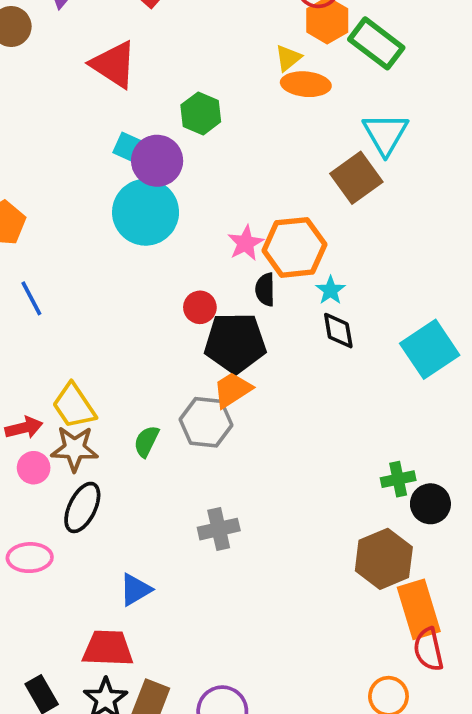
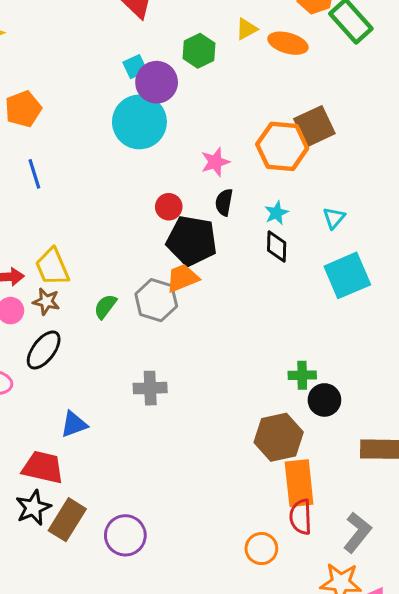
yellow triangle: (288, 58) -> (246, 29), moved
cyan triangle: (385, 134) -> (334, 218), moved, size x0.6
cyan square: (128, 147) -> (135, 67), turned 30
orange hexagon: (294, 247) -> (282, 146), moved
brown star: (75, 449) -> (46, 301), size x0.7

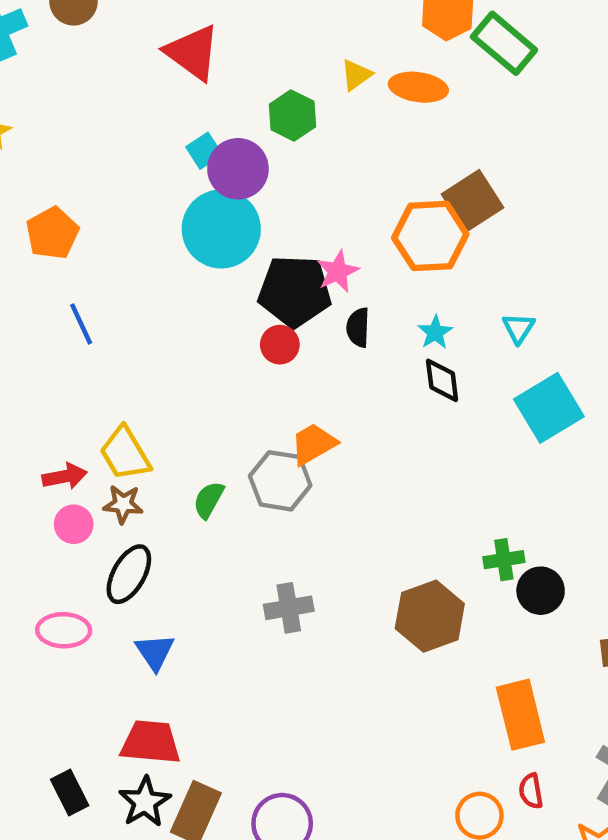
black pentagon: (192, 241) -> (295, 291), moved
blue triangle: (74, 424) -> (155, 652), moved, turned -36
brown hexagon: (279, 437) -> (430, 616), moved
red semicircle: (301, 517) -> (531, 791), moved, size x0.7

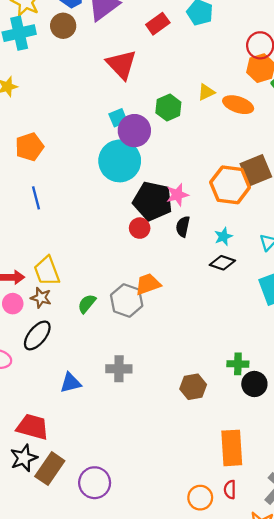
black diamond: (442, 380) -> (222, 263), turned -75
brown hexagon: (430, 616) -> (193, 387), size x0.7
blue triangle: (155, 652) -> (71, 383), moved, turned 40

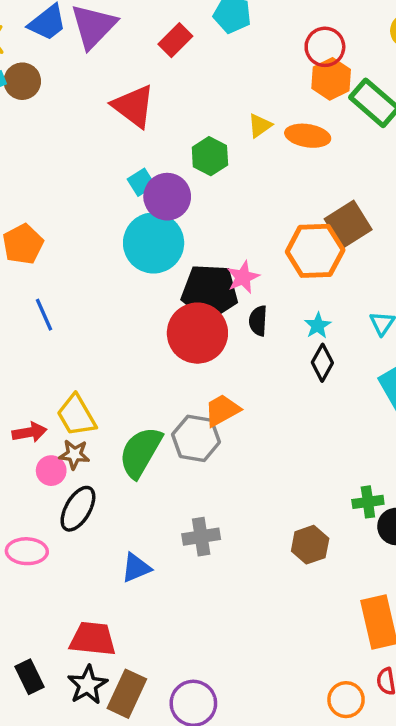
brown circle: (63, 26) -> (22, 81), moved
red circle: (140, 228) -> (197, 333), size x2.0
black diamond: (222, 263) -> (322, 363), turned -70
pink circle: (13, 304) -> (51, 471), moved
green semicircle: (87, 304) -> (140, 452), size x1.8

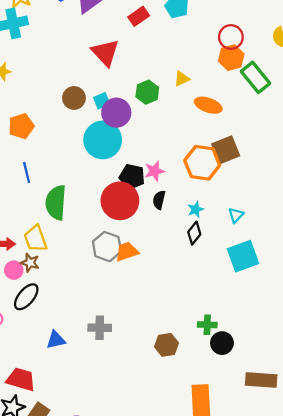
brown circle: (22, 81) -> (74, 98), moved
orange ellipse: (308, 136) -> (208, 105), moved
black pentagon: (210, 292) -> (132, 177), size x0.7
gray hexagon: (196, 438) -> (107, 247), moved
green semicircle: (140, 452) -> (56, 203), moved, turned -36

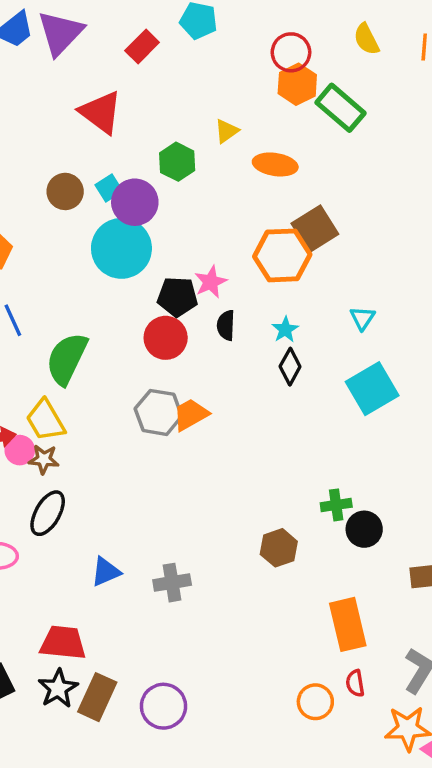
red circle: (120, 201) -> (166, 338), size x0.7
green semicircle: (56, 203) -> (67, 359), turned 32
cyan triangle: (236, 215) -> (362, 318), moved
pink circle: (14, 270) -> (20, 450), moved
gray cross: (100, 328) -> (172, 583), moved

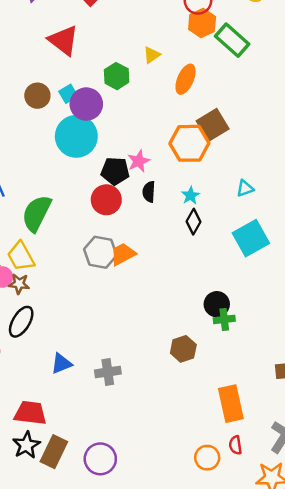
orange ellipse: (275, 164) -> (186, 79), turned -76
cyan triangle: (362, 318) -> (245, 188), turned 36
black circle: (364, 529) -> (217, 304), moved

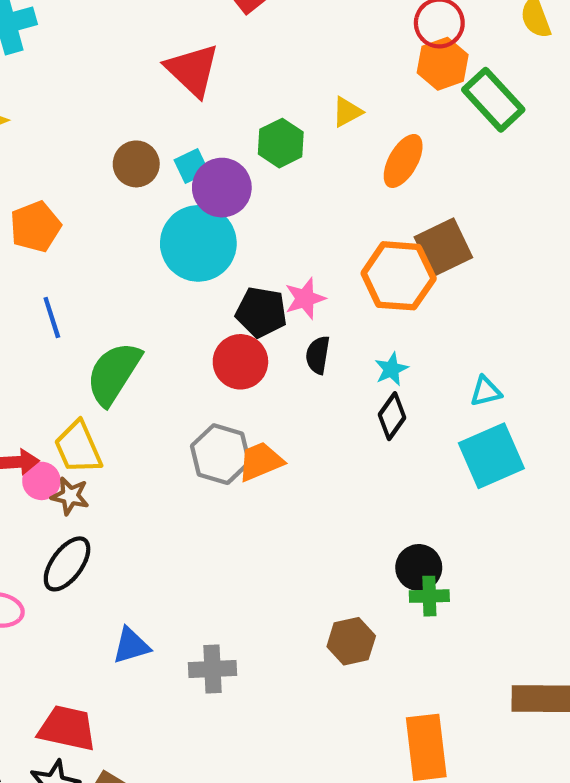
cyan triangle: (245, 188) -> (486, 391), moved

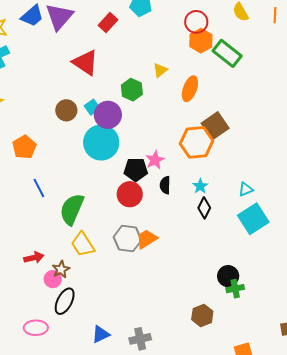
yellow trapezoid: (78, 447) -> (83, 244), moved
pink circle: (41, 481) -> (53, 279), moved
brown star: (70, 496) -> (61, 269), turned -30

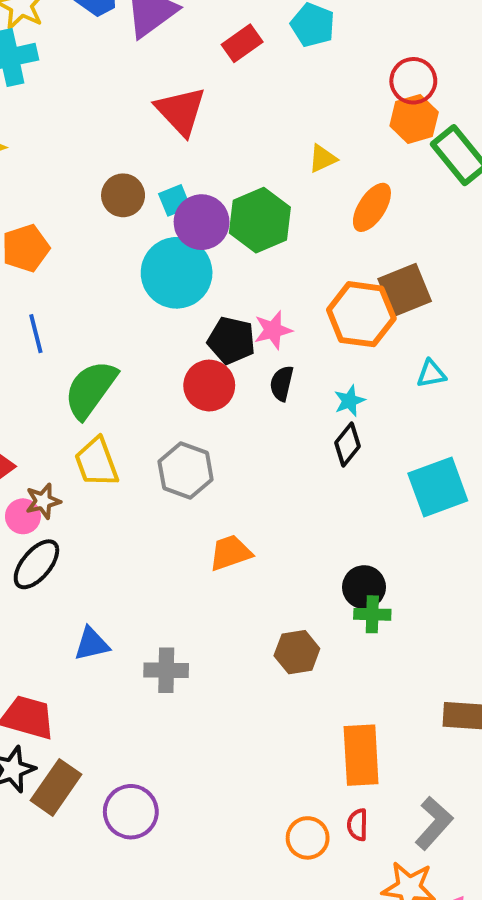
green hexagon: (132, 90) -> (260, 220), moved, size x1.4
cyan triangle: (246, 189) -> (431, 374), moved
orange trapezoid: (147, 239) -> (230, 553), moved

